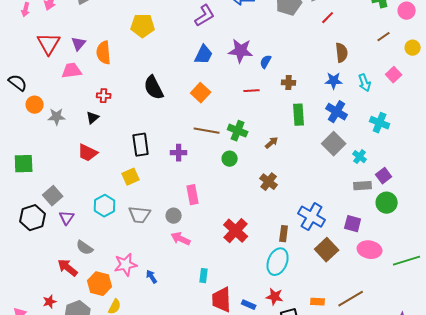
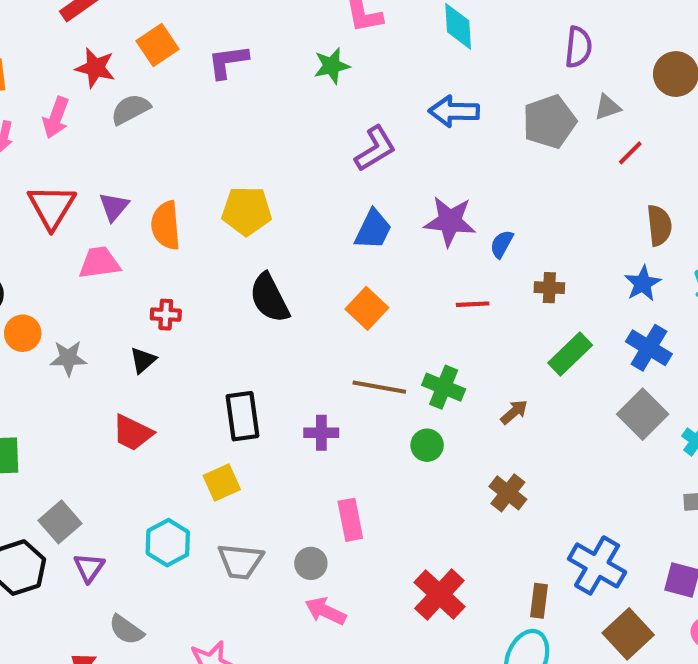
yellow pentagon: (143, 26) -> (247, 211), moved
blue star: (334, 81) -> (643, 283), turned -30
green rectangle: (299, 115) -> (570, 354), turned 50

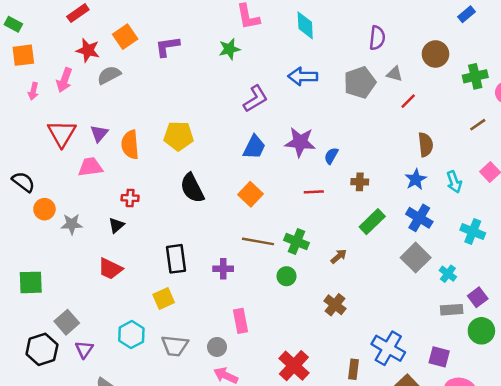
gray triangle: (607, 107) -> (395, 74), turned 35

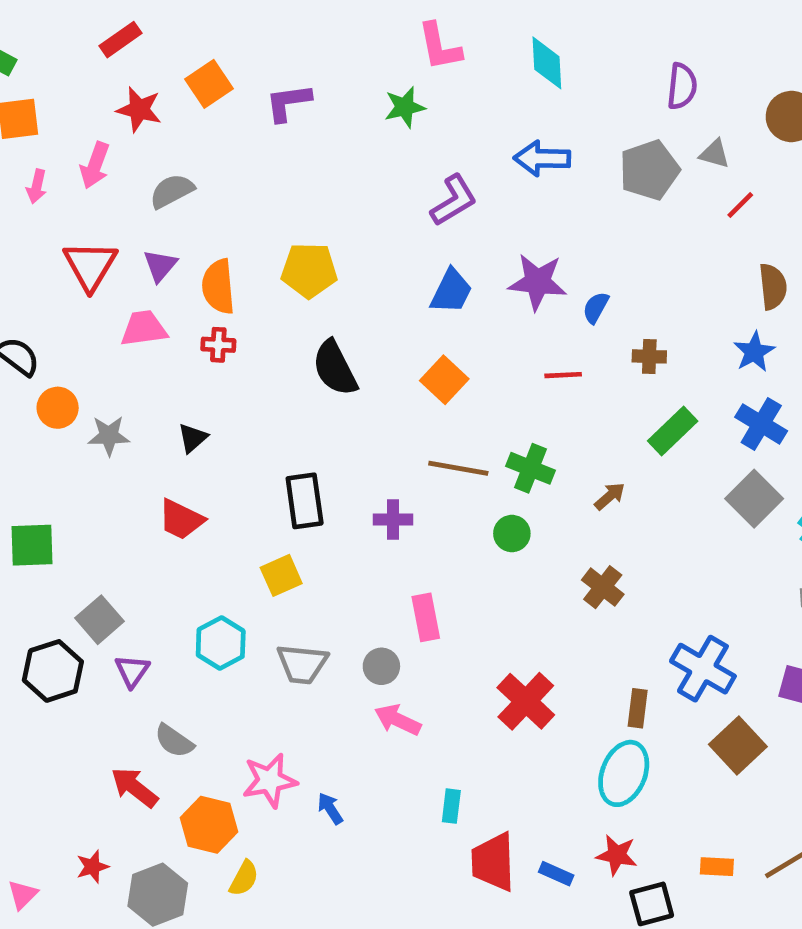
gray semicircle: (109, 75) -> (172, 191), moved
red cross: (130, 198) -> (218, 345), moved

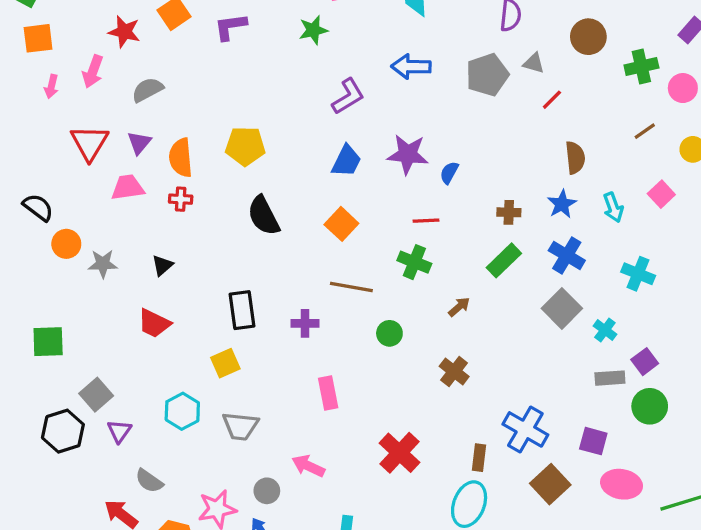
brown cross: (649, 356) -> (509, 212), moved
green cross: (531, 468) -> (414, 262), moved
gray circle: (381, 666) -> (267, 491), moved

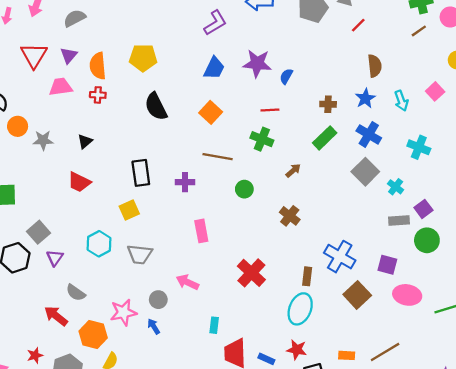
brown line: (645, 131) -> (419, 31), moved

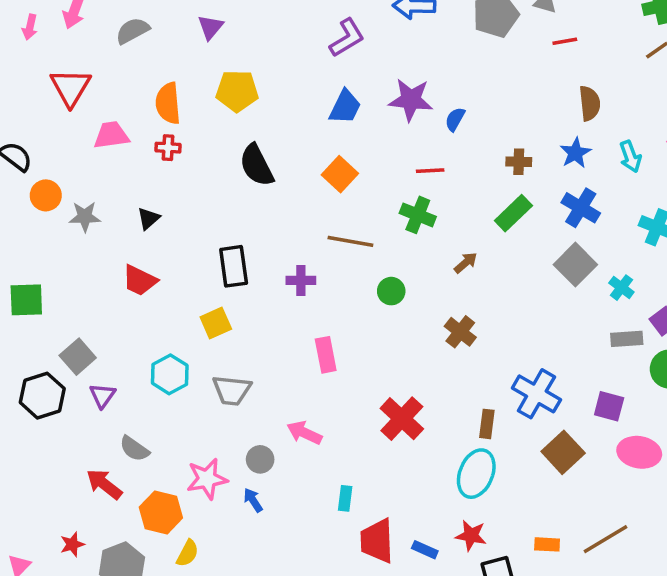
red line: (358, 25) -> (565, 41), turned 35
purple triangle: (69, 55) -> (211, 27), moved

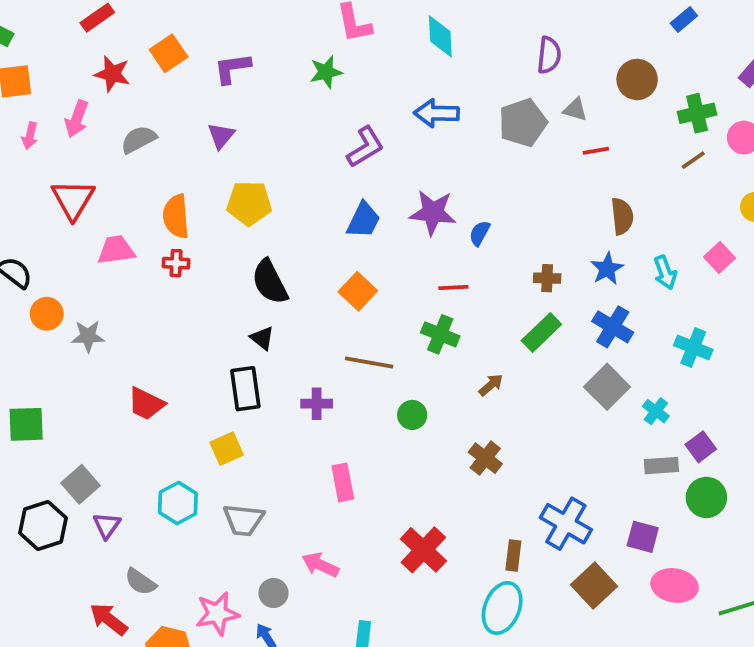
black triangle: (149, 218) -> (262, 338), moved, turned -40

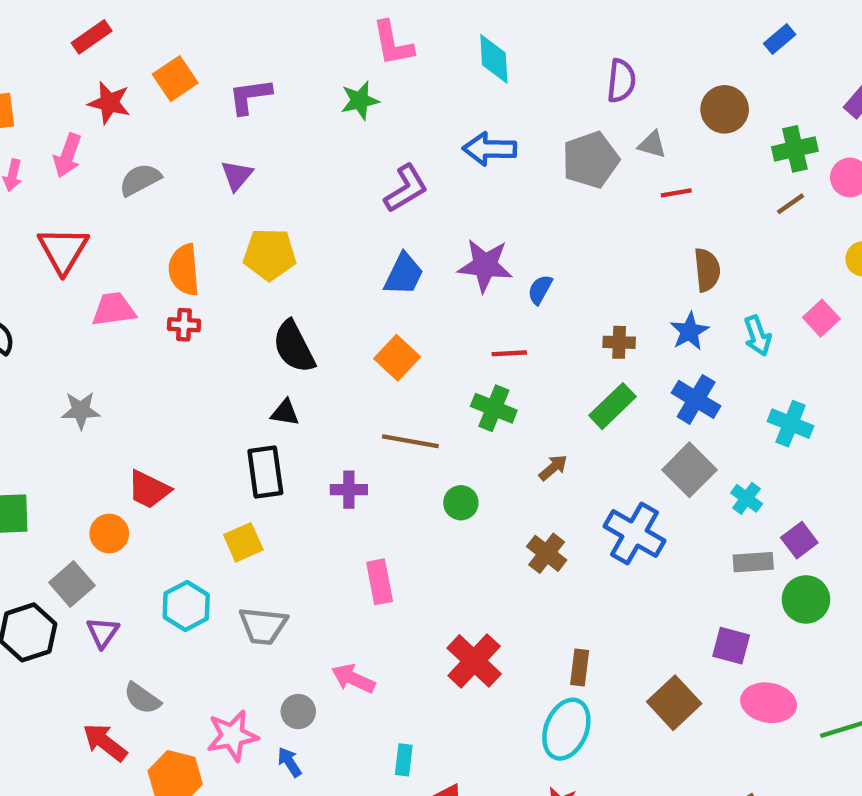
orange circle: (47, 314) -> (109, 534), moved
black triangle: (262, 338) -> (285, 413), turned -30
blue cross: (566, 524) -> (635, 534), moved

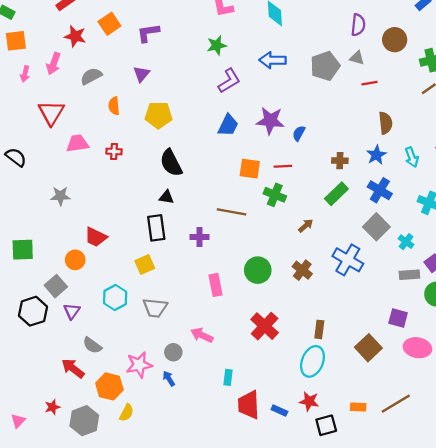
purple semicircle: (621, 81) -> (358, 25), moved
green star: (360, 101) -> (217, 45), moved
orange semicircle: (184, 270) -> (114, 106), moved, size x0.7
orange square: (397, 358) -> (250, 169), moved, turned -35
green circle: (461, 503) -> (258, 270), moved, size x1.5

